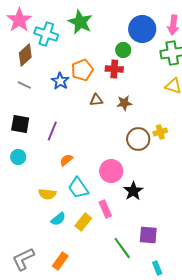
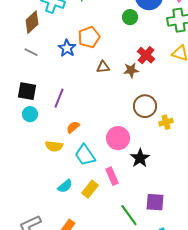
red cross: (114, 69) -> (146, 55), moved, turned 36
yellow cross: (160, 132) -> (166, 122), moved
cyan circle: (18, 157) -> (30, 114), moved
yellow semicircle: (47, 194) -> (54, 146), moved

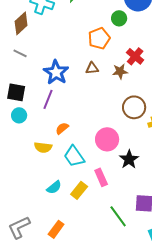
orange pentagon: (89, 37) -> (99, 38), moved
blue star: (67, 48) -> (56, 72), moved, size x1.4

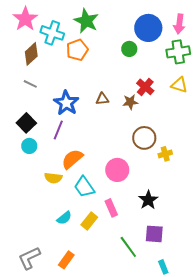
orange pentagon: (99, 38) -> (77, 50), moved
black square: (16, 92) -> (26, 123), turned 36
orange semicircle: (62, 128) -> (72, 159), size x1.6
black star: (129, 159) -> (148, 200), moved

